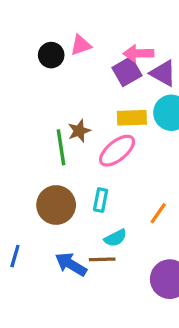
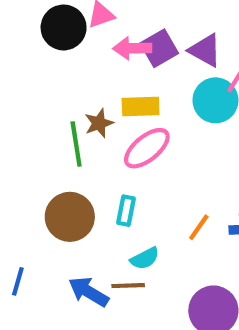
pink arrow: (138, 53) -> (132, 48), moved
black circle: (51, 55) -> (64, 27), size x1.4
yellow rectangle: (132, 118) -> (141, 107), moved

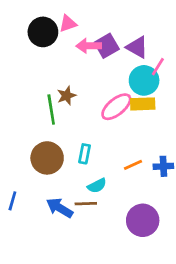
yellow rectangle: (141, 107) -> (143, 104), moved
pink ellipse: (147, 148) -> (116, 107), moved
orange line: (199, 227) -> (133, 165), turned 30

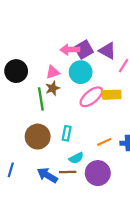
pink triangle: (68, 24) -> (53, 72), moved
black circle: (43, 32) -> (16, 71), moved
cyan circle: (144, 80) -> (81, 72), moved
purple circle: (143, 220) -> (98, 173), moved

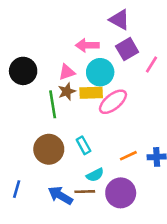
purple square: (84, 50) -> (127, 49), moved
purple triangle: (107, 51) -> (119, 20), moved
yellow rectangle: (112, 95) -> (91, 93), moved
cyan rectangle: (67, 133) -> (83, 145), turned -40

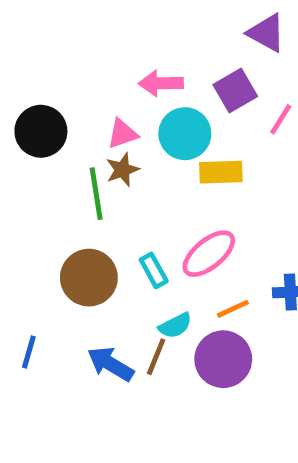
purple triangle: (119, 20) -> (266, 33), moved
yellow rectangle: (91, 93) -> (221, 172), moved
pink ellipse: (113, 102) -> (209, 254), moved
orange line: (128, 156) -> (233, 309), moved
brown line: (85, 192) -> (156, 357), turned -66

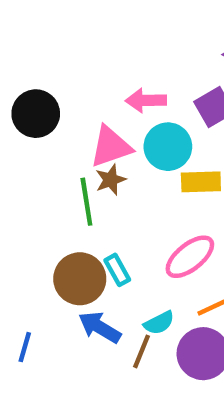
black circle: (41, 131) -> (36, 114), moved
pink triangle: (122, 134) -> (111, 147), size x1.5
cyan rectangle: (154, 270) -> (117, 270), moved
blue arrow: (110, 364) -> (100, 327), moved

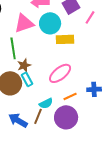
brown star: (111, 180) -> (24, 65), moved
blue arrow: (100, 327) -> (18, 120), moved

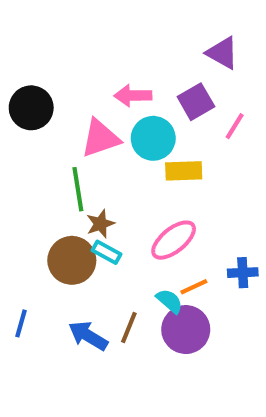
cyan rectangle: (27, 79) -> (106, 252), turned -32
cyan semicircle: (46, 103) -> (169, 301), moved, turned -112

